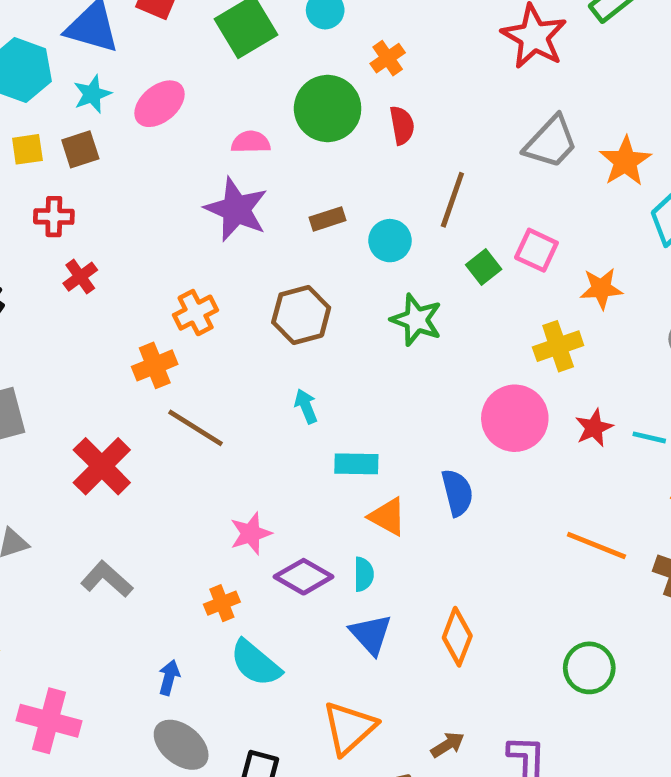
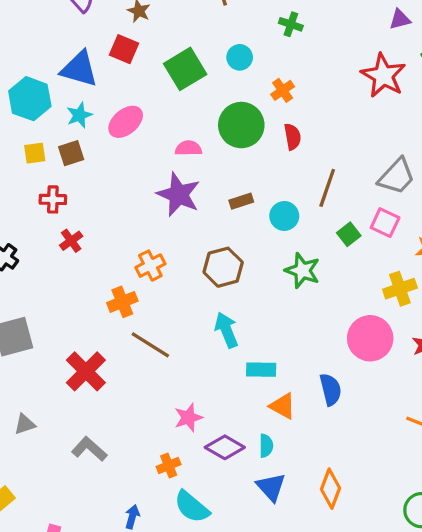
gray trapezoid: (551, 142) -> (397, 176), moved
cyan arrow: (306, 406) -> (226, 330), size x1.5

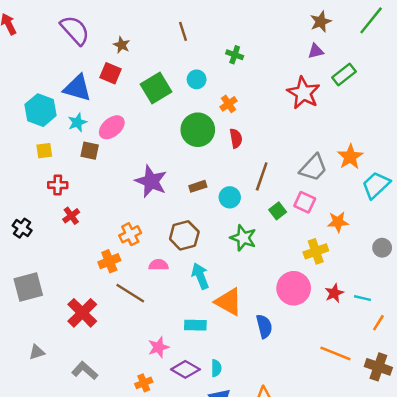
pink semicircle: (188, 148) -> (158, 265), moved
brown square: (71, 153) -> (90, 151), moved, turned 30
cyan arrow: (226, 330) -> (200, 276), moved
cyan rectangle: (261, 370) -> (195, 325), moved
orange triangle: (283, 406) -> (229, 302), moved, size x1.4

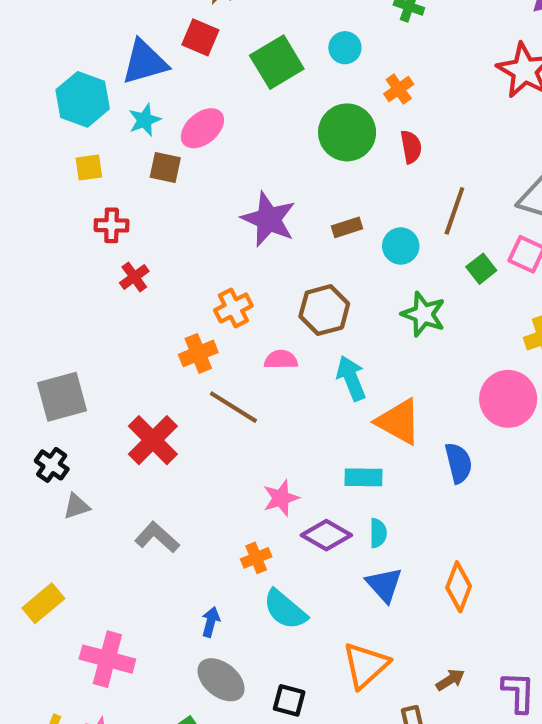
blue triangle: (77, 88) -> (145, 62), turned -32
black cross: (22, 228) -> (52, 465), moved
cyan rectangle: (195, 325) -> (364, 477), moved

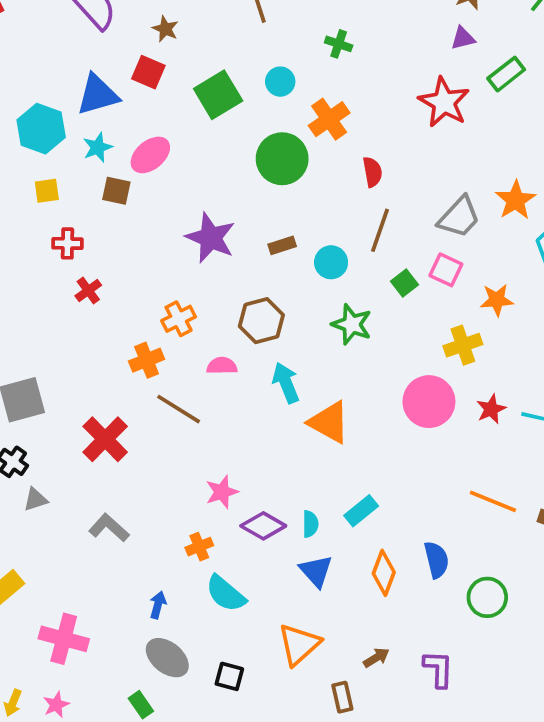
orange cross: (399, 89) -> (329, 119), size x1.5
red semicircle: (411, 147) -> (372, 172), moved
blue semicircle: (459, 463) -> (436, 560), moved
cyan rectangle: (364, 477) -> (361, 511), moved, turned -40

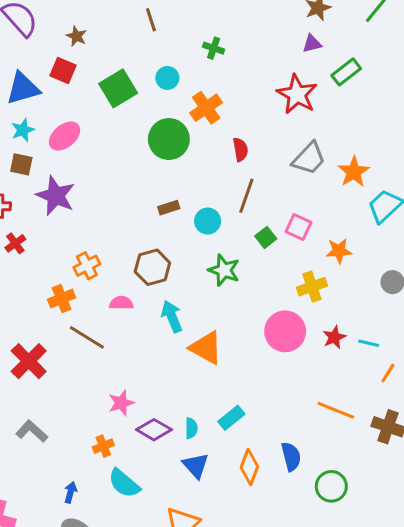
brown square: (116, 191) -> (21, 164), moved
gray trapezoid: (459, 217) -> (309, 158), moved
purple star: (211, 238) -> (56, 196), moved

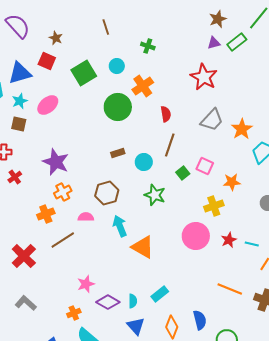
green rectangle: (346, 72) -> (237, 42), moved
purple star: (56, 196) -> (56, 162), moved
brown line: (87, 337) -> (63, 240), turned -65

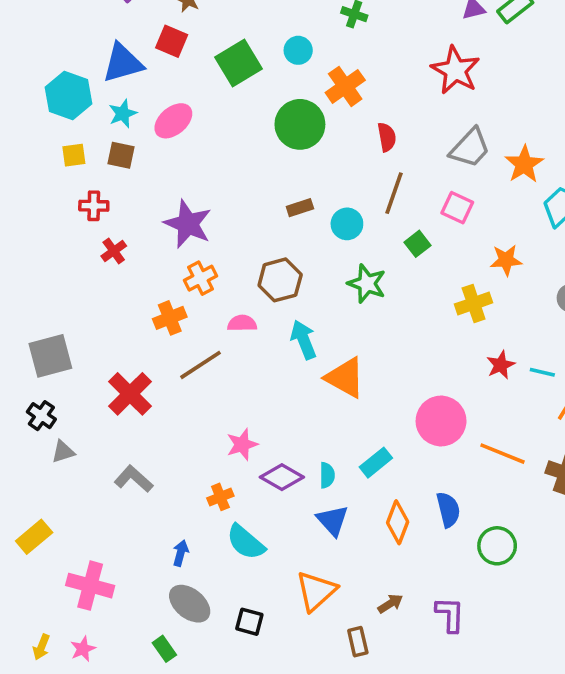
pink square: (205, 166) -> (457, 208), moved
pink circle: (196, 236) -> (441, 421), moved

